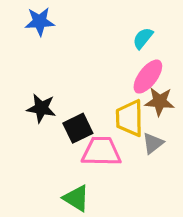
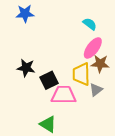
cyan semicircle: (143, 38) -> (90, 24), turned 88

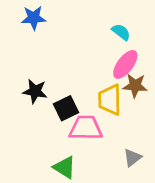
gray triangle: (96, 90) -> (132, 158), moved

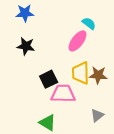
pink ellipse: (125, 64) -> (78, 41), moved
brown star: (135, 86) -> (98, 75), moved
black star: (35, 91) -> (26, 46), moved

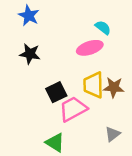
blue star: (25, 13) -> (29, 16), turned 30
pink ellipse: (78, 41) -> (90, 48), turned 35
pink trapezoid: (63, 94) -> (73, 109), turned -30

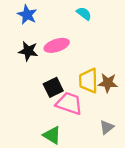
cyan semicircle: (103, 27) -> (84, 14), moved
pink ellipse: (90, 48) -> (57, 45), moved
pink trapezoid: (73, 109) -> (69, 103), turned 48

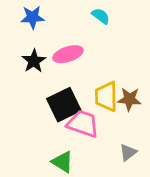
blue star: (27, 15) -> (33, 17), turned -30
black star: (28, 51) -> (34, 61), turned 30
black square: (53, 87) -> (64, 105), size x1.4

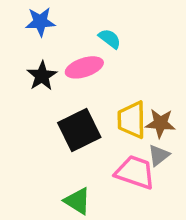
cyan semicircle: (101, 16) -> (110, 39), moved
pink trapezoid: (83, 124) -> (135, 172), moved
gray triangle: (128, 152) -> (159, 155), moved

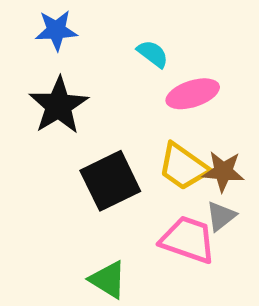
pink ellipse: (84, 67) -> (193, 94), moved
black star: (42, 76) -> (59, 106), size x1.4
yellow trapezoid: (132, 120) -> (183, 167), turned -54

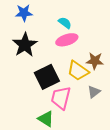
pink ellipse: (193, 94) -> (67, 40), moved
brown star: (223, 171) -> (95, 61), moved
pink trapezoid: (188, 240) -> (61, 98), moved, turned -95

